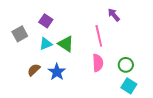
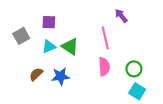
purple square: (46, 21) -> (49, 22), turned -32
blue star: (57, 72) -> (61, 76), turned 30

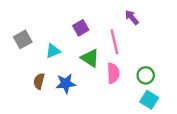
purple square: (49, 22) -> (81, 28), moved, turned -32
green triangle: (70, 47) -> (90, 58), moved
brown semicircle: (36, 74) -> (39, 81), turned -32

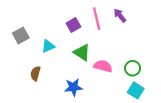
pink line: (114, 42) -> (97, 19), moved
pink semicircle: (113, 73) -> (103, 66), turned -72
blue star: (66, 84) -> (73, 87), moved

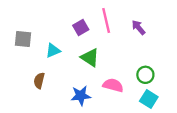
purple arrow: (120, 15) -> (138, 27), moved
gray square: (21, 36) -> (23, 39), turned 35
pink semicircle: (103, 66) -> (113, 85), moved

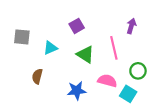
pink line: (106, 21) -> (114, 48), moved
purple arrow: (138, 27) -> (131, 26), turned 56
cyan square: (149, 99) -> (128, 94), moved

